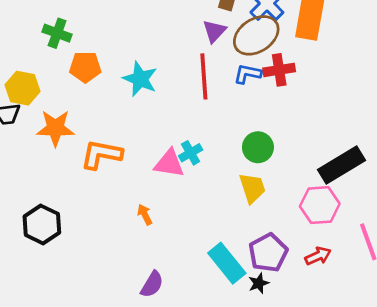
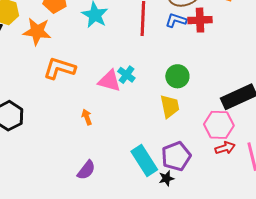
orange star: (55, 128) -> (37, 31), moved
cyan cross: (191, 153) -> (126, 75), turned -30
red arrow: (318, 256) -> (225, 148), moved

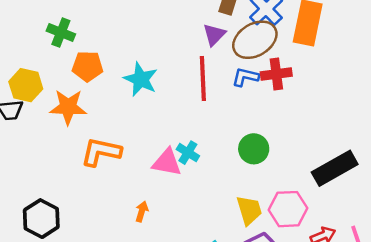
yellow trapezoid: (170, 106) -> (249, 210), moved
orange arrow: (87, 117) -> (142, 211), turned 42
pink hexagon: (219, 125) -> (288, 209), moved

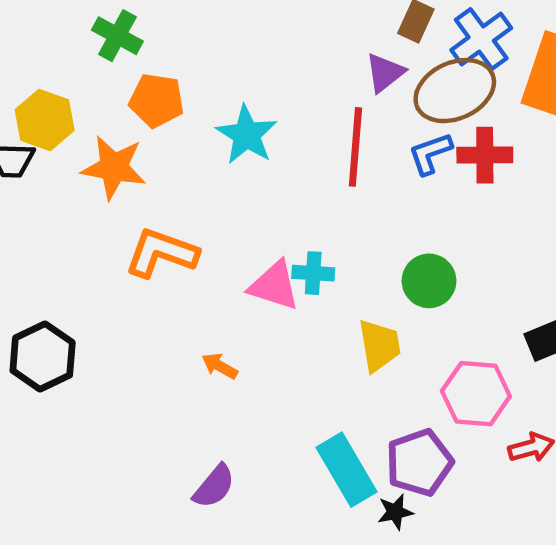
blue L-shape: (245, 77) -> (430, 154), turned -40
cyan cross: (188, 153) -> (313, 273), turned -35
yellow trapezoid: (249, 210) -> (379, 345), moved
orange arrow: (142, 211) -> (220, 366), turned -84

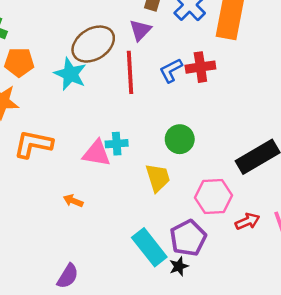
brown ellipse: (455, 91) -> (93, 44), moved
purple semicircle: (214, 486) -> (68, 276), moved

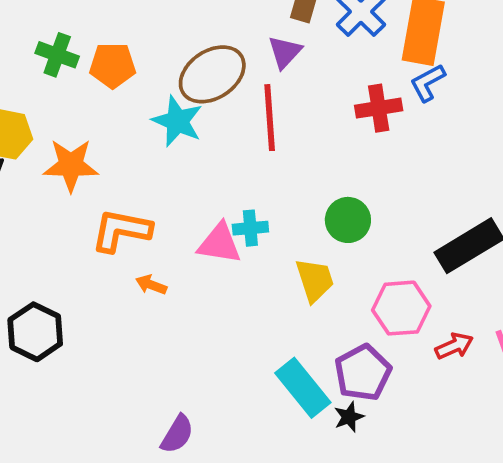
orange pentagon: (19, 62) -> (113, 65), moved
blue L-shape: (171, 70) -> (428, 83), moved
orange arrow: (73, 201) -> (151, 285), moved

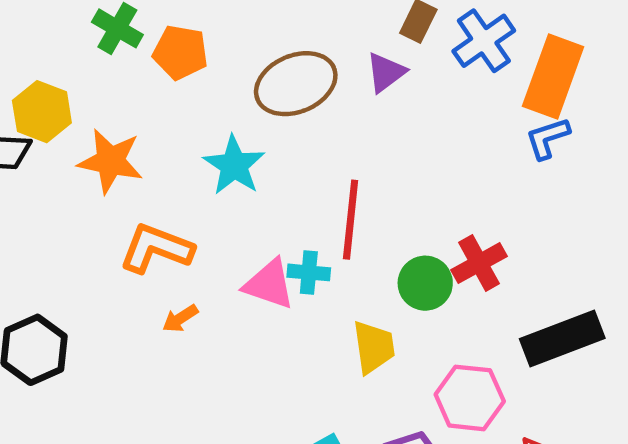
red cross: (379, 108) -> (479, 263), moved, turned -30
red line: (270, 118) -> (351, 220), moved
cyan star: (177, 121) -> (234, 165), moved
orange arrow: (151, 285) -> (180, 318), turned -64

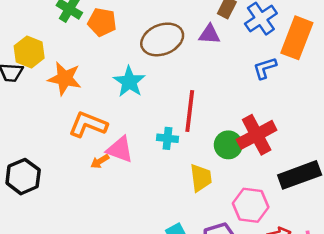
purple triangle: (386, 72) -> (209, 34), turned 40
blue L-shape: (548, 138) -> (265, 68), moved
red cross: (479, 263) -> (257, 135), size x1.4
pink triangle: (269, 284) -> (120, 149), moved

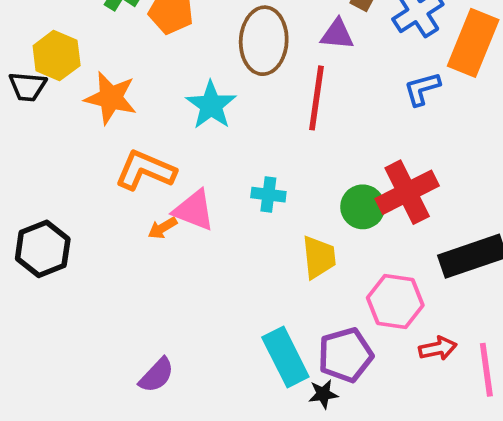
brown ellipse: (162, 39) -> (264, 41), turned -66
red line: (190, 111) -> (316, 98), moved

